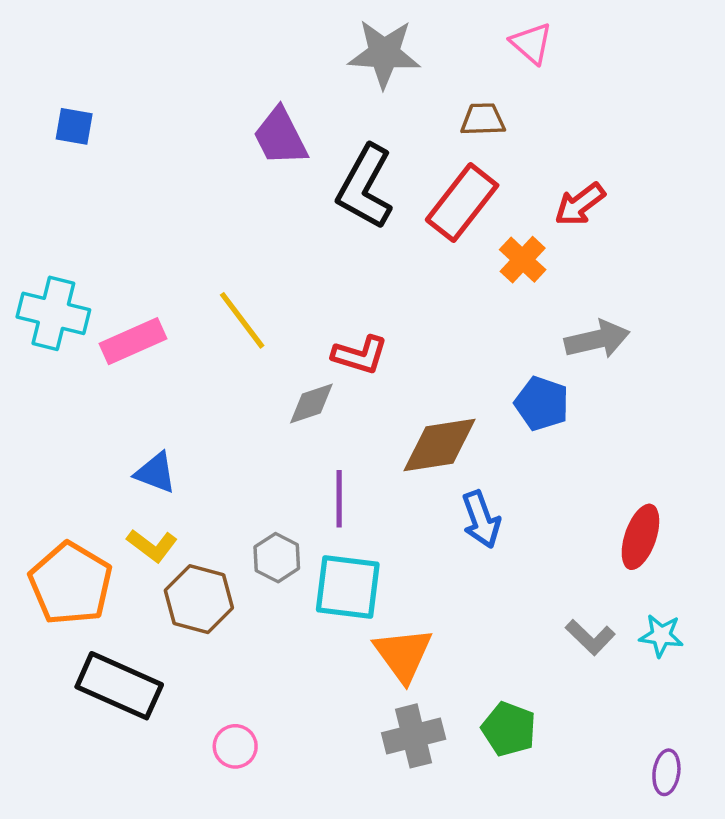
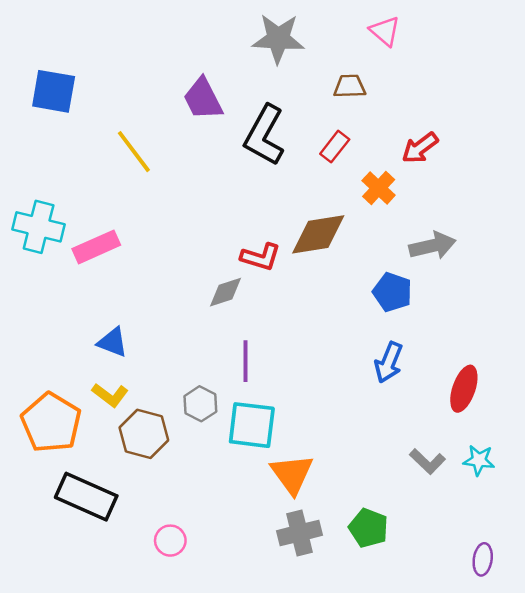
blue square: (74, 126) -> (54, 91), size x1.6
red rectangle: (462, 203) -> (335, 147), size x0.6
yellow line: (242, 320) -> (134, 152), moved
brown diamond: (440, 445) -> (318, 234), moved
blue arrow: (481, 519) -> (389, 362), moved, turned 42

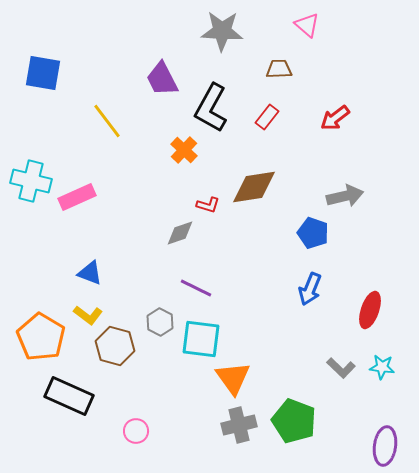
orange cross: (379, 188) -> (184, 150), moved
red L-shape: (261, 257) -> (208, 205), size x0.7
purple line: (246, 361) -> (196, 288), turned -64
green pentagon: (369, 528) -> (294, 421), size x1.4
purple ellipse: (483, 559) -> (385, 446), size x1.5

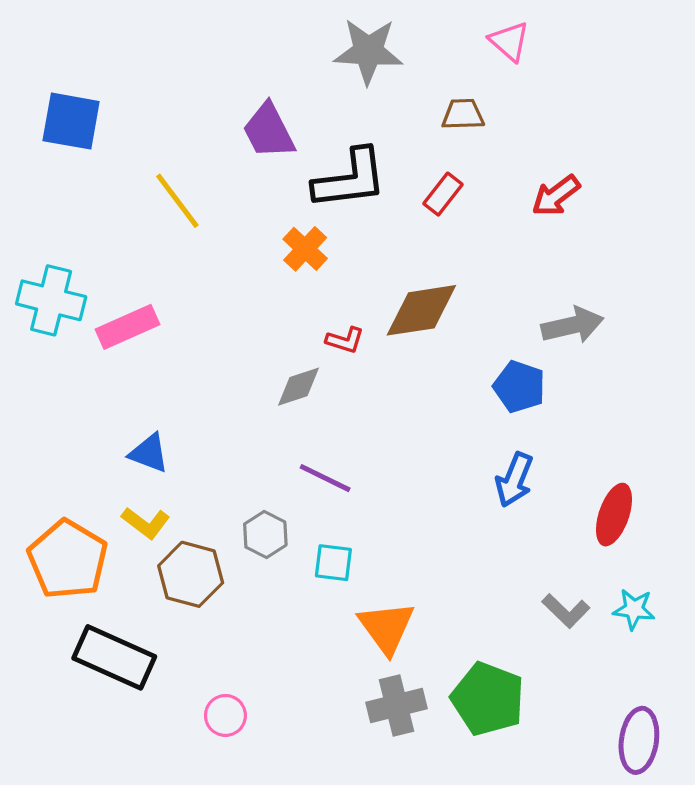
black L-shape: (211, 108) -> (350, 179), turned -126
cyan square: (201, 339) -> (333, 563), size x0.6

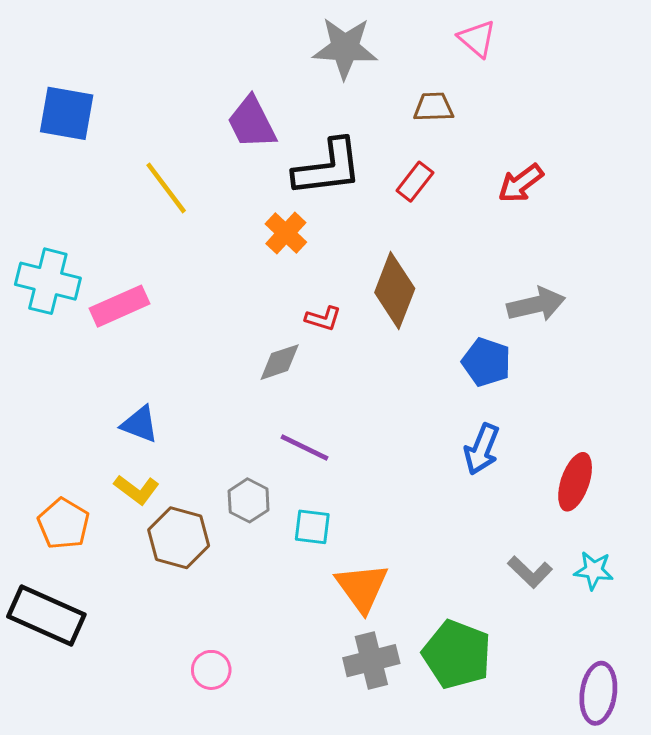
brown diamond: (421, 310) -> (395, 291), turned -60
orange pentagon: (68, 559) -> (64, 524), size x0.7
black rectangle: (114, 657) -> (46, 615), moved

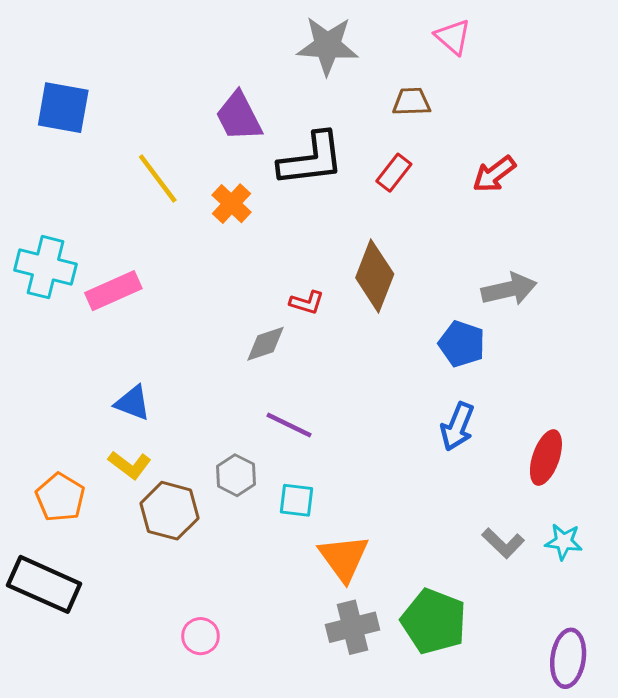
orange cross: (286, 233) -> (231, 204), moved

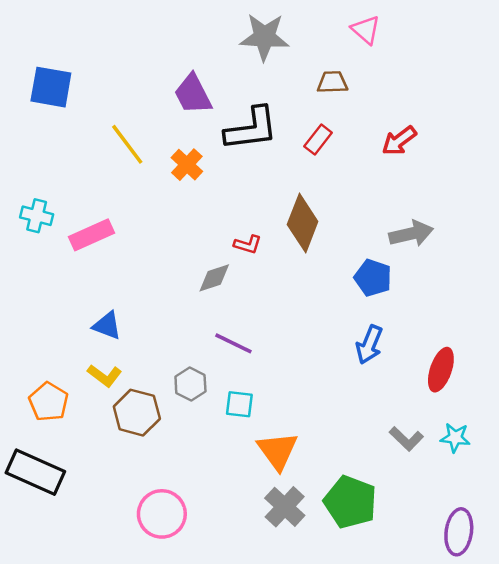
cyan cross: (45, 267) -> (37, 216), size x0.7
gray cross: (353, 627) -> (285, 507), turned -33
pink circle: (200, 636) -> (162, 514), size x1.6

